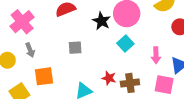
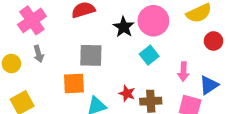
gray square: (75, 48) -> (91, 55), size x1.5
orange square: (44, 76) -> (74, 84), moved

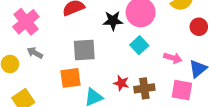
black star: (124, 27) -> (113, 21), turned -30
gray arrow: (39, 54) -> (35, 53), turned 140
pink arrow: (183, 72) -> (173, 58), turned -72

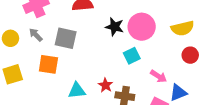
gray square: (84, 50) -> (66, 38), moved
orange square: (71, 78) -> (48, 64), moved

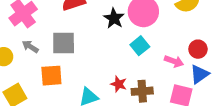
black star: (115, 27) -> (114, 18), turned 30
red circle: (190, 55) -> (198, 49), moved

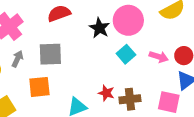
gray arrow: (30, 47) -> (17, 59), turned 84
pink arrow: (174, 61) -> (159, 57), moved

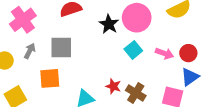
brown cross: (130, 99) -> (136, 93), turned 36

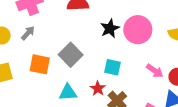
gray square: (61, 48) -> (71, 55), moved, turned 30
cyan square: (133, 50) -> (113, 67), moved, turned 36

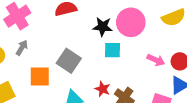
black star: (110, 28) -> (103, 27), turned -30
cyan square: (113, 67) -> (112, 50), moved

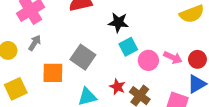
pink circle: (131, 22) -> (148, 60), moved, size x0.7
cyan square: (112, 50) -> (128, 47), turned -30

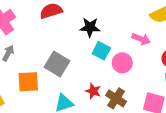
cyan square: (128, 47) -> (101, 51), turned -30
pink arrow: (173, 58) -> (141, 39), moved

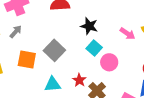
pink arrow: (141, 39) -> (128, 34), moved

